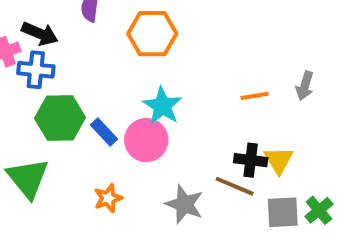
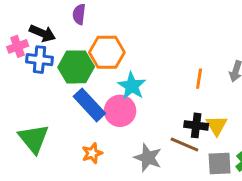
orange hexagon: (152, 34) -> (107, 52), moved
orange line: (255, 96) -> (199, 79), turned -72
green hexagon: (60, 118) -> (76, 67), moved
blue rectangle: (104, 132) -> (89, 105), size x1.6

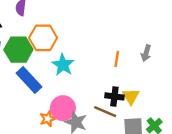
pink circle: (120, 111) -> (63, 108), moved
orange star: (92, 153) -> (48, 119), moved

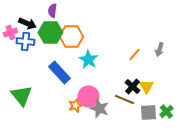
green hexagon: (18, 50) -> (50, 32), moved
orange line: (117, 59) -> (134, 54), turned 32
black cross: (114, 96) -> (132, 86), turned 35

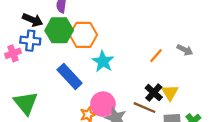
pink cross: (10, 32) -> (13, 53), moved
gray arrow: (159, 50) -> (185, 50), turned -80

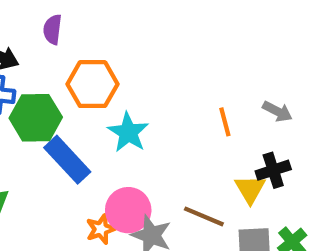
green hexagon: (59, 30) -> (36, 118), moved
orange line: (156, 56) -> (225, 122), turned -56
black cross: (154, 93) -> (273, 170), moved, turned 30

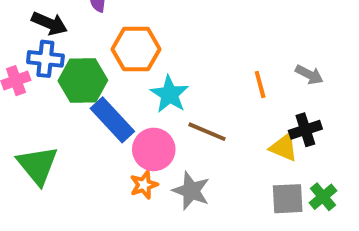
yellow triangle: (250, 189) -> (284, 147), turned -36
pink circle: (128, 210) -> (154, 149), moved
brown line: (204, 216) -> (207, 132), moved

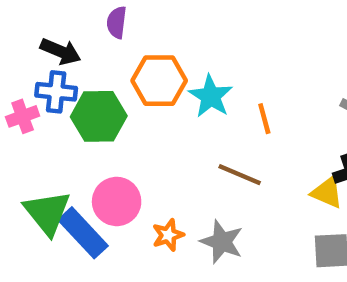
orange line: (260, 84) -> (264, 119), moved
cyan star: (169, 94) -> (211, 96), moved
blue rectangle: (112, 120) -> (83, 233), moved
pink circle: (154, 149) -> (117, 201), moved

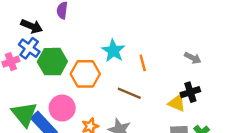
orange hexagon: (159, 81) -> (85, 74), moved
blue cross: (56, 92) -> (29, 48), turned 30

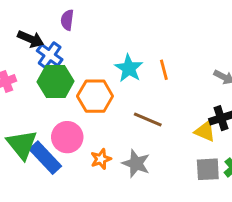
blue cross: (29, 48) -> (50, 55), moved
orange line: (143, 63) -> (164, 70), moved

